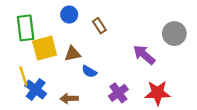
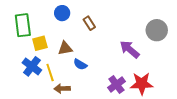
yellow square: (45, 48) -> (40, 43), size x0.7
yellow line: (23, 76) -> (50, 72), moved
blue cross: (36, 89) -> (32, 66), moved
purple cross: (118, 93) -> (116, 85), moved

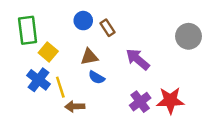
blue circle: (62, 13) -> (83, 21), moved
yellow square: (40, 43) -> (48, 52), turned -35
brown triangle: (65, 48) -> (89, 57), moved
purple arrow: (130, 49) -> (138, 59), moved

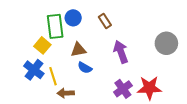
brown rectangle: (107, 28) -> (105, 21), moved
green rectangle: (28, 30) -> (55, 26), moved
gray circle: (188, 36) -> (166, 43), moved
purple arrow: (138, 59) -> (121, 52), turned 30

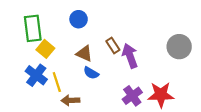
brown rectangle: (105, 21) -> (113, 45), moved
green rectangle: (55, 26) -> (33, 28), moved
brown triangle: (78, 50) -> (84, 53), turned 35

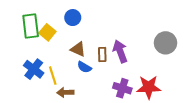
brown rectangle: (113, 45) -> (102, 54), moved, turned 32
yellow square: (45, 49) -> (47, 32), moved
purple cross: (132, 96) -> (122, 88), turned -36

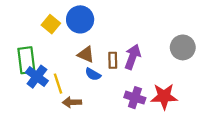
blue circle: (73, 18) -> (80, 19), size x1.5
green rectangle: (31, 26) -> (26, 60), moved
yellow square: (47, 32) -> (51, 24), moved
purple arrow: (120, 51) -> (133, 57), turned 40

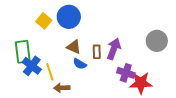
purple cross: (135, 98) -> (126, 73), moved

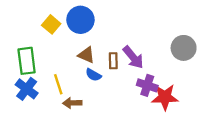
purple arrow: (114, 49) -> (133, 57), turned 120
blue cross: (32, 66) -> (27, 89), moved

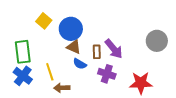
blue circle: (80, 20) -> (71, 29), moved
purple cross: (147, 85) -> (107, 74), moved

